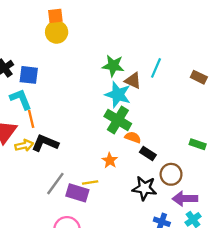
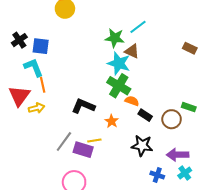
cyan line: (156, 68) -> (138, 27), moved, turned 30
black L-shape: (45, 143) -> (83, 106), moved
brown circle: (171, 174) -> (172, 119), moved

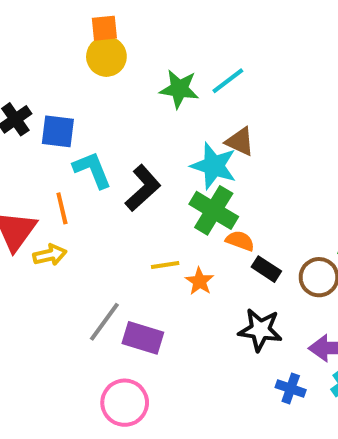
cyan line: (138, 27) -> (228, 81), moved
green star: (115, 38) -> (179, 89), moved
cyan L-shape: (33, 67) -> (92, 170), moved
black L-shape: (83, 106) -> (143, 188), moved, turned 115
yellow line: (94, 141) -> (165, 265), moved

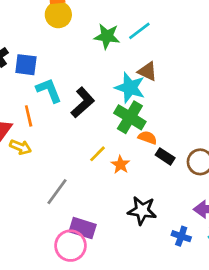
yellow arrow: (50, 255) -> (21, 147), turned 35
yellow line: (165, 265) -> (97, 154), turned -36
black star: (260, 330) -> (142, 211), moved
purple rectangle: (143, 338) -> (83, 228), moved

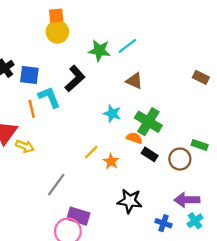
cyan star: (130, 88) -> (112, 114), moved, size x0.7
black L-shape: (83, 102) -> (75, 79), moved
orange line: (29, 116) -> (32, 109), moved
green cross: (130, 117) -> (148, 122), moved

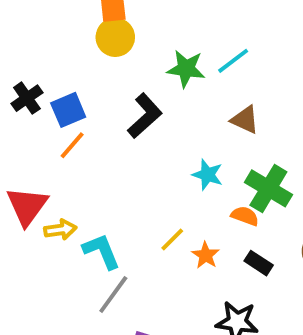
blue square: (29, 75) -> (68, 110), turned -30
cyan L-shape: (49, 97) -> (102, 251), moved
orange line: (32, 109) -> (72, 145), moved, turned 54
yellow arrow: (25, 146) -> (60, 230), turned -30
black rectangle: (150, 154) -> (259, 263), moved

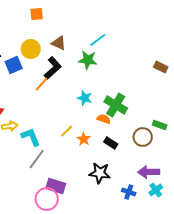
yellow circle: (115, 37) -> (31, 49), moved
green star: (186, 69) -> (88, 60), moved
brown triangle: (245, 120) -> (59, 43), moved
orange line: (72, 145) -> (42, 84), moved

